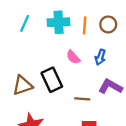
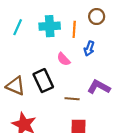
brown circle: (108, 24) -> (97, 17), moved
blue arrow: (100, 57) -> (89, 49), moved
brown triangle: (22, 85) -> (15, 86), turned 42

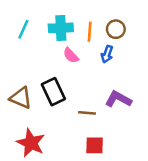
brown circle: (97, 17) -> (116, 29), moved
pink semicircle: (64, 59) -> (71, 55), moved

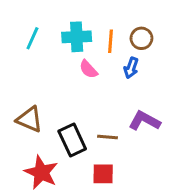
black rectangle: (53, 92) -> (72, 140), moved
red square: (95, 145) -> (103, 174), moved

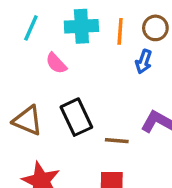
pink semicircle: (88, 69) -> (56, 63), moved
black rectangle: (72, 140) -> (76, 117), moved

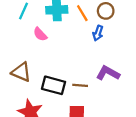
orange line: (120, 31) -> (82, 13), turned -35
black rectangle: (76, 117) -> (53, 85), moved, turned -50

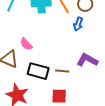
pink semicircle: (40, 34) -> (26, 44), moved

